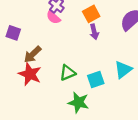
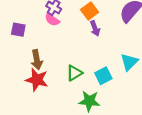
purple square: (13, 33) -> (18, 30), moved
brown arrow: (33, 54) -> (37, 60), turned -48

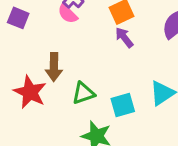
purple arrow: (95, 28) -> (124, 37), turned 152
brown arrow: (37, 60) -> (54, 67), moved

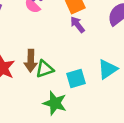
brown arrow: (54, 67) -> (31, 61), moved

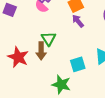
green triangle: (45, 69) -> (49, 39), moved, turned -42

